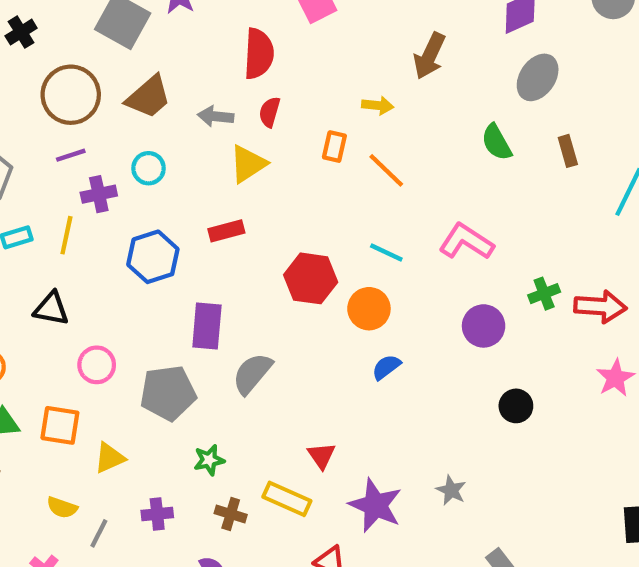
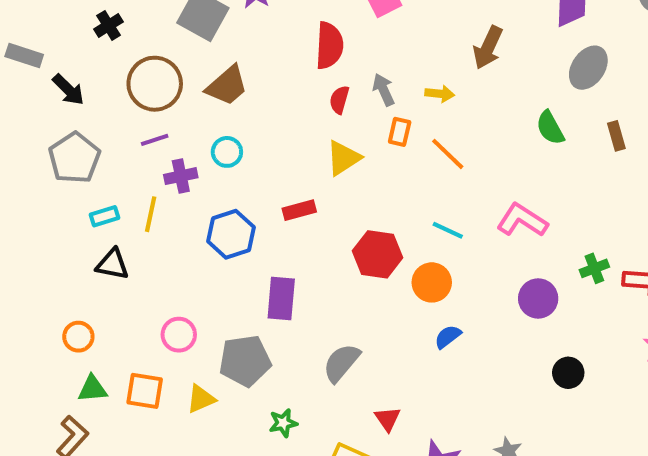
gray arrow: (216, 116) -> (384, 90), moved, turned 60
yellow triangle: (248, 164) -> (343, 158), moved
black triangle: (51, 309) -> (113, 264), moved
gray semicircle: (252, 374) -> (341, 363), moved
yellow triangle: (110, 458) -> (201, 399), moved

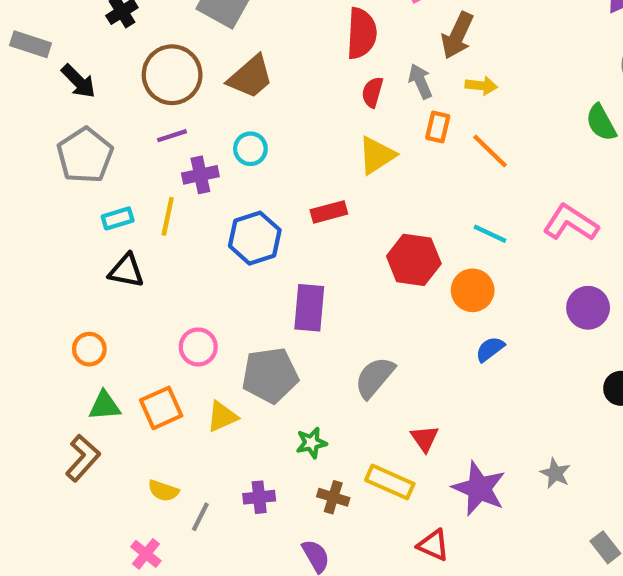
brown arrow: (488, 48) -> (457, 36), moved
orange square: (145, 391) -> (161, 408), turned -33

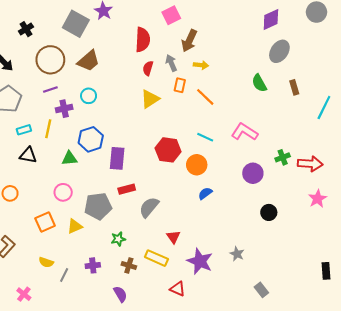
red rectangle: (329, 212) -> (127, 189), moved
purple rectangle: (309, 308) -> (117, 158), moved
green triangle: (105, 406) -> (69, 158), moved
pink cross: (146, 554) -> (24, 294), moved

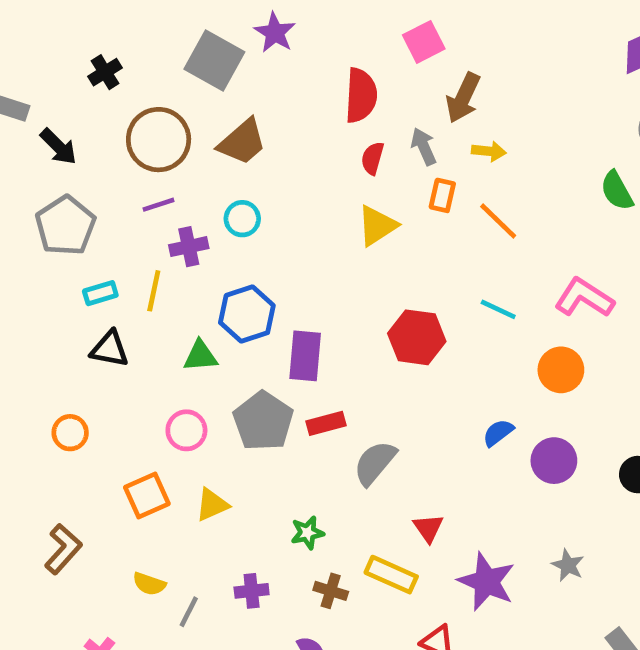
orange circle: (197, 165) -> (561, 370), moved
purple circle: (253, 173) -> (554, 461), moved
gray pentagon: (98, 206) -> (263, 421), moved, turned -30

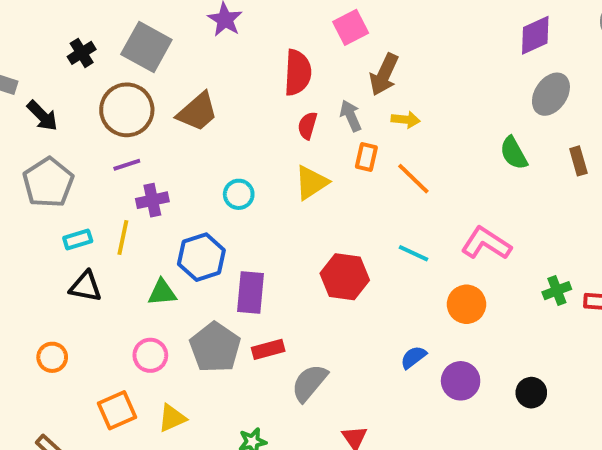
gray square: (214, 60) -> (146, 47), moved
cyan circle: (242, 219) -> (239, 194), moved

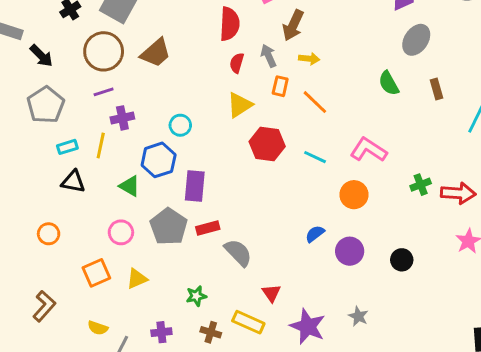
cyan circle: (239, 194) -> (180, 125), moved
red hexagon: (345, 277) -> (267, 144), moved
green triangle: (162, 292) -> (130, 186), turned 35
gray semicircle: (309, 383) -> (238, 253), turned 96

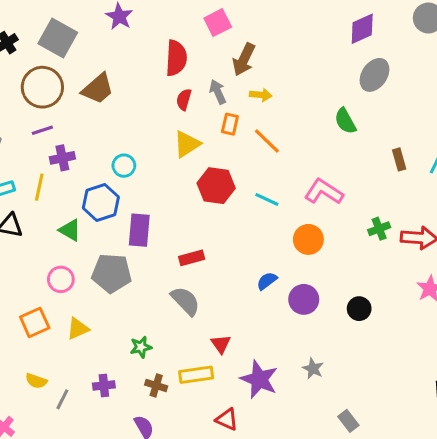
brown rectangle: (436, 89) -> (399, 159), moved
gray pentagon: (169, 227) -> (112, 273), turned -30
red rectangle: (208, 228) -> (192, 258), moved
yellow rectangle: (248, 322) -> (196, 375), turned -32

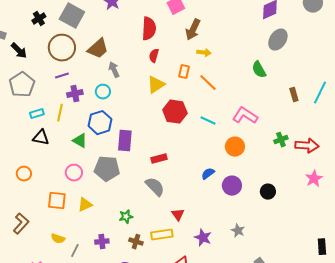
gray arrow: (218, 92) -> (114, 70), moved
cyan circle: (124, 166) -> (103, 92), moved
orange square: (35, 322) -> (57, 201), turned 30
purple star: (259, 379) -> (203, 238), size x0.7

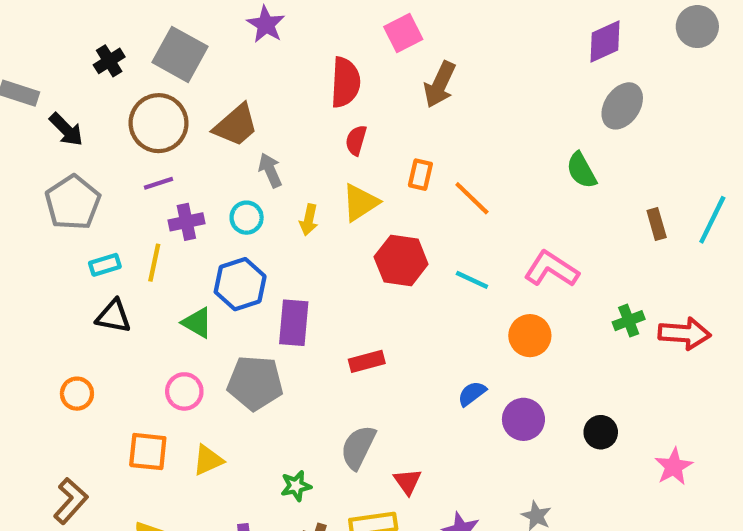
yellow arrow: (204, 53) -> (309, 220), moved, turned 96
pink star: (314, 179) -> (674, 467), moved
gray semicircle: (155, 187) -> (358, 447), moved, turned -110

